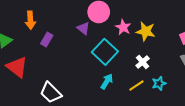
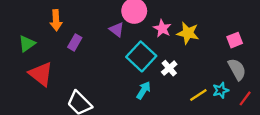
white cross: (143, 62) -> (169, 68), moved
cyan star: (159, 83) -> (221, 90), moved
yellow line: (136, 85) -> (198, 95), moved

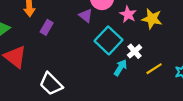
cyan arrow: (144, 90) -> (120, 68), moved
yellow line: (198, 95) -> (154, 69), moved

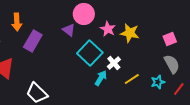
purple rectangle: (47, 27) -> (33, 41), size x1.5

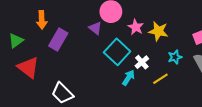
cyan star: (158, 82) -> (175, 57), moved

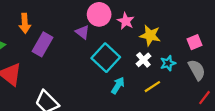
pink star: (136, 27) -> (126, 21), moved
white cross: (142, 62) -> (143, 60), moved

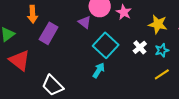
yellow star: (150, 35) -> (158, 24), moved
cyan arrow: (118, 85) -> (99, 70), moved
yellow line: (152, 87) -> (162, 74), moved

